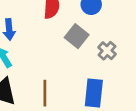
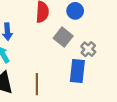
blue rectangle: (94, 93) -> (77, 71), moved

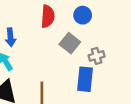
gray cross: (88, 49) -> (97, 56), turned 32

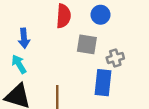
gray square: (70, 43) -> (87, 44), turned -30

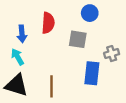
red semicircle: (63, 16) -> (48, 23), moved
gray cross: (115, 58) -> (112, 54), moved

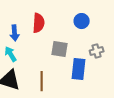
blue circle: (90, 13) -> (82, 21), moved
gray square: (78, 39) -> (60, 49), moved

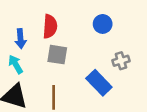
gray square: (60, 49) -> (57, 55), moved
blue rectangle: (79, 69) -> (99, 83), turned -50

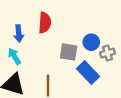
blue circle: (103, 24) -> (91, 42), moved
gray square: (57, 55) -> (69, 52), moved

